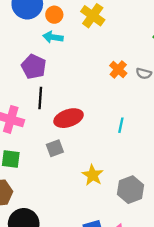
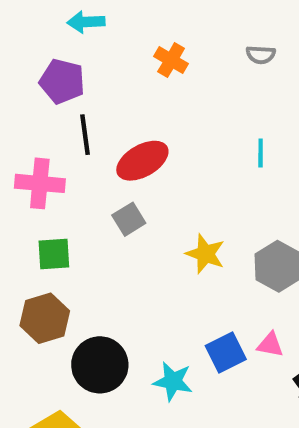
orange cross: (118, 69) -> (171, 60), moved
cyan line: (121, 125) -> (261, 153), moved

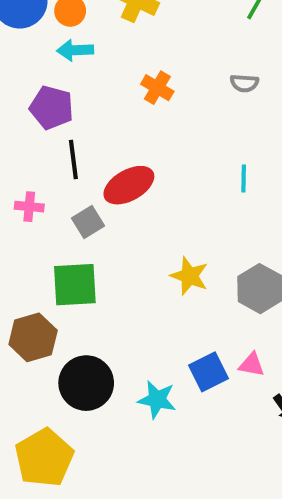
pink cross: (40, 183) -> (29, 207), size x0.6
gray square: (129, 219) -> (88, 222), moved
green square: (54, 254) -> (75, 285), moved, size x1.4

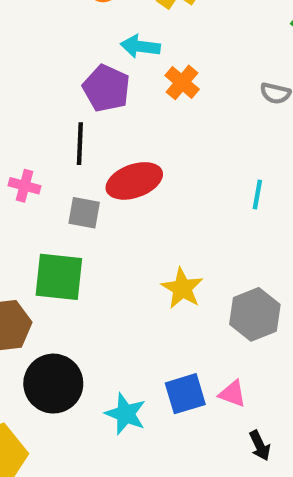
cyan arrow: (75, 50) -> (140, 46), moved
purple pentagon: (52, 108) -> (106, 88), moved
gray square: (88, 222) -> (84, 213), turned 32

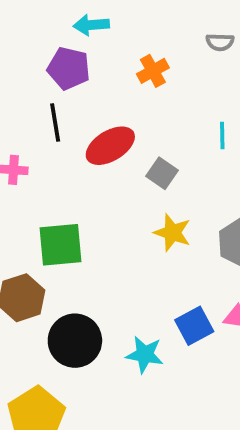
orange cross: (182, 82) -> (153, 71), moved, turned 32
gray square: (84, 213) -> (162, 173), moved, turned 36

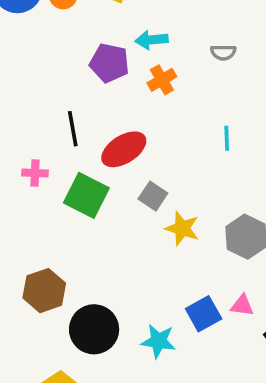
cyan arrow: (91, 25) -> (151, 40), moved
purple pentagon: (69, 68) -> (109, 63), moved
gray square: (162, 173) -> (153, 196), moved
green square: (61, 245) -> (86, 195), moved, turned 33

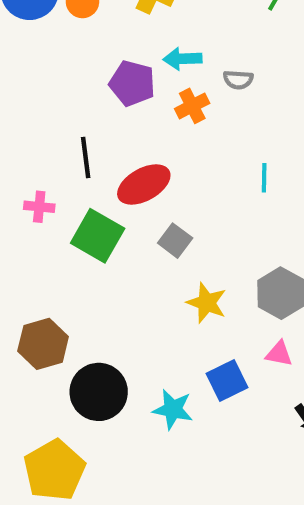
gray semicircle: (223, 52) -> (238, 80), moved
yellow star: (182, 228) -> (207, 303), moved
pink triangle: (242, 305) -> (279, 354), moved

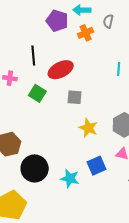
gray semicircle: (238, 80) -> (108, 21), turned 96
green square: (98, 236) -> (37, 93), size x0.7
gray square: (175, 241) -> (74, 97), turned -35

